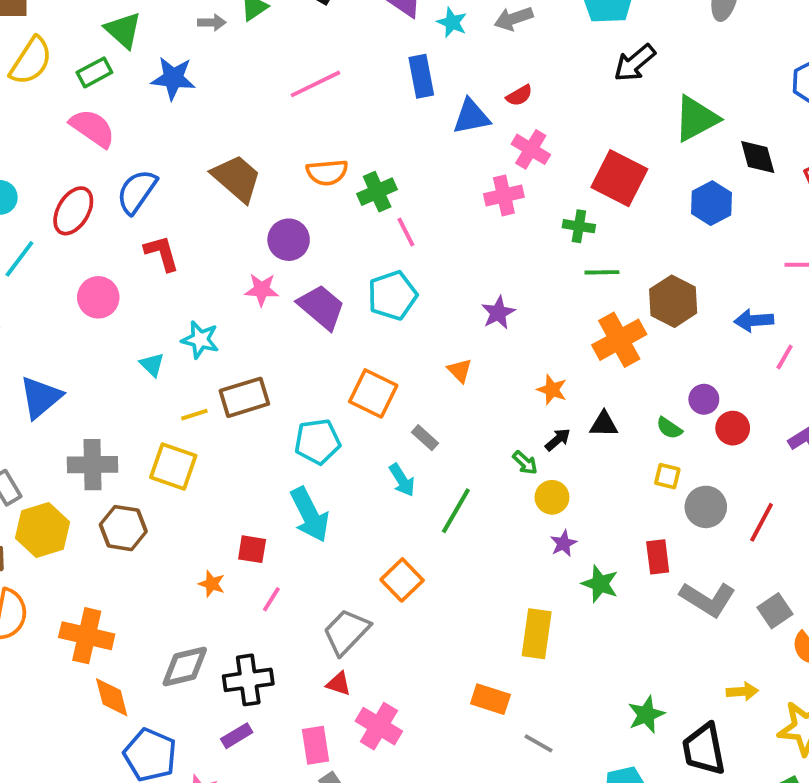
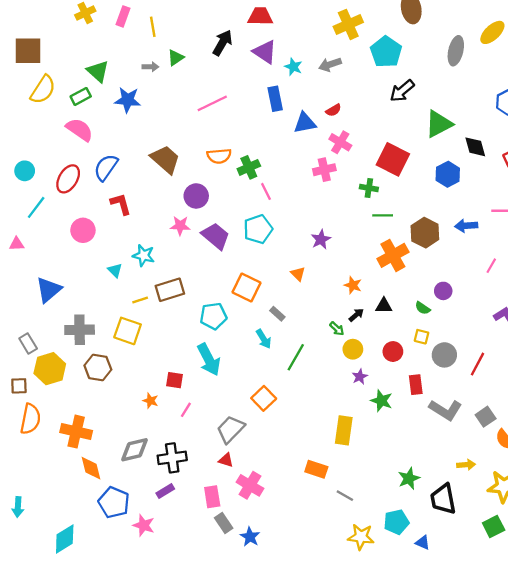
blue arrow: (754, 320) -> (466, 226), moved
red circle: (733, 428) -> (393, 352), moved

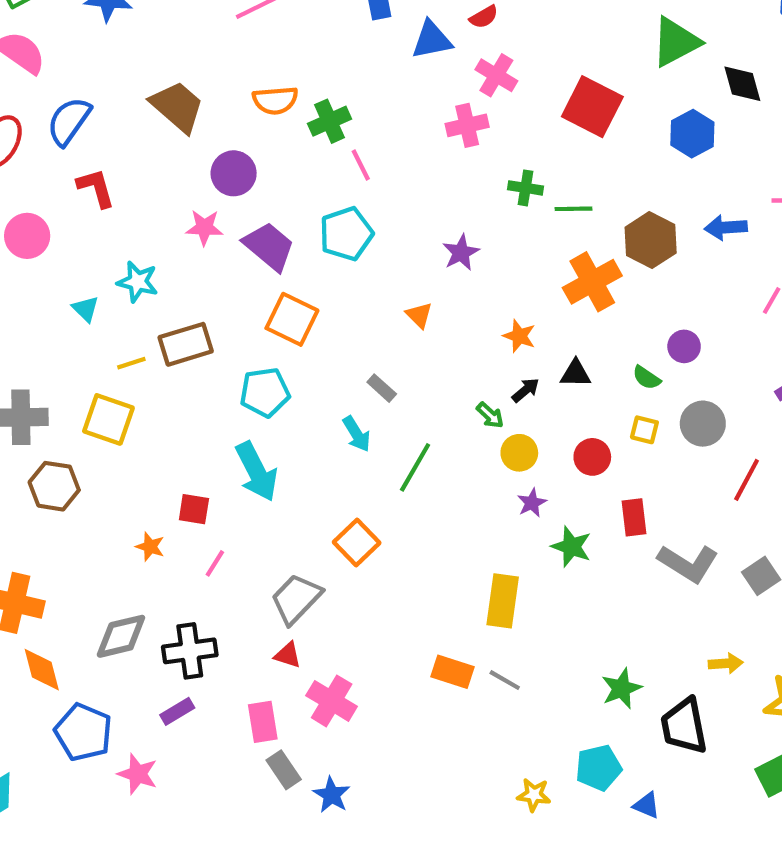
green cross: (369, 188) -> (526, 188), moved
orange square: (247, 287) -> (292, 319), moved
gray circle: (444, 355) -> (703, 424), moved
gray line: (345, 496) -> (505, 680), moved
yellow star: (361, 537) -> (534, 795), size x0.7

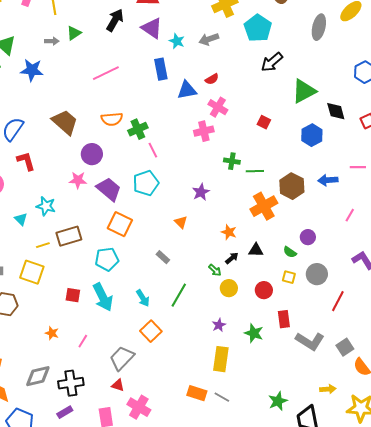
red square: (592, 107) -> (264, 122), size x0.5
cyan arrow: (357, 434) -> (143, 298), moved
purple star: (532, 503) -> (219, 325), moved
red square: (194, 509) -> (73, 295), moved

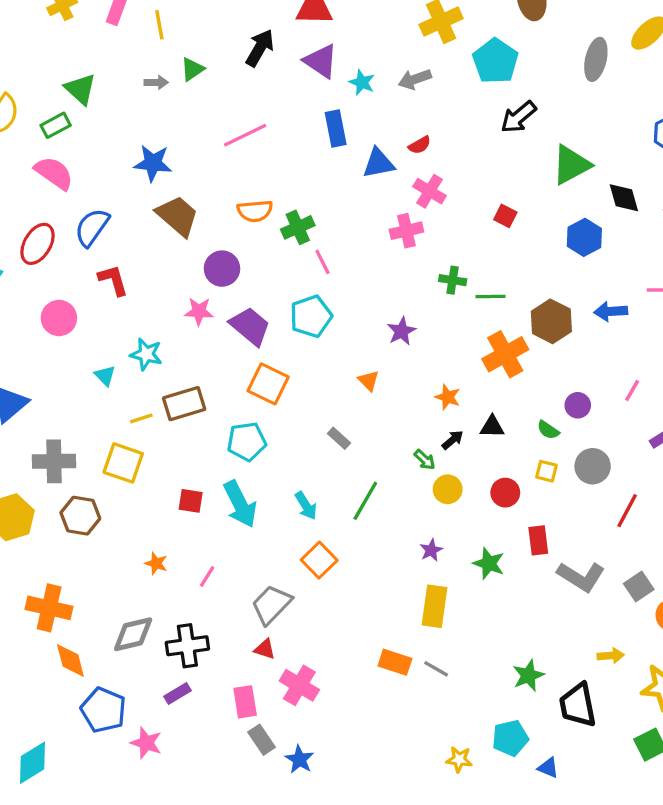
blue star: (32, 70) -> (153, 163), moved
pink line: (350, 215) -> (632, 390), moved

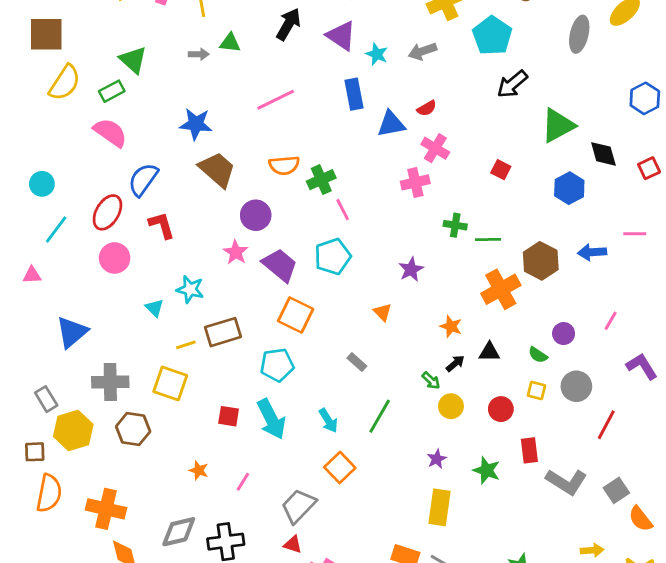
green triangle: (192, 69) -> (230, 43), turned 40
red ellipse: (38, 244) -> (107, 212), moved
pink star: (199, 311) -> (236, 252), turned 30

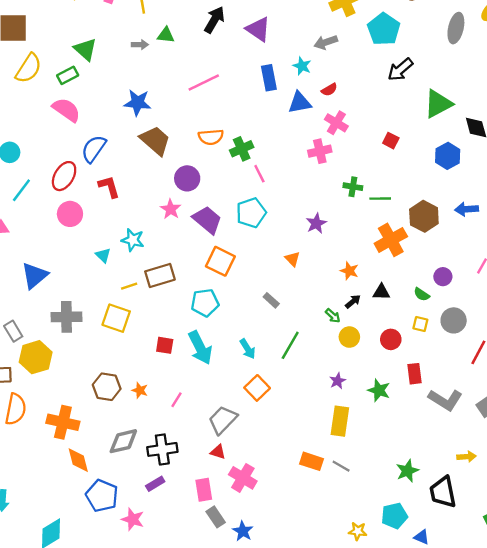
cyan star: (377, 54) -> (302, 66), moved
brown hexagon: (133, 429) -> (107, 387), moved

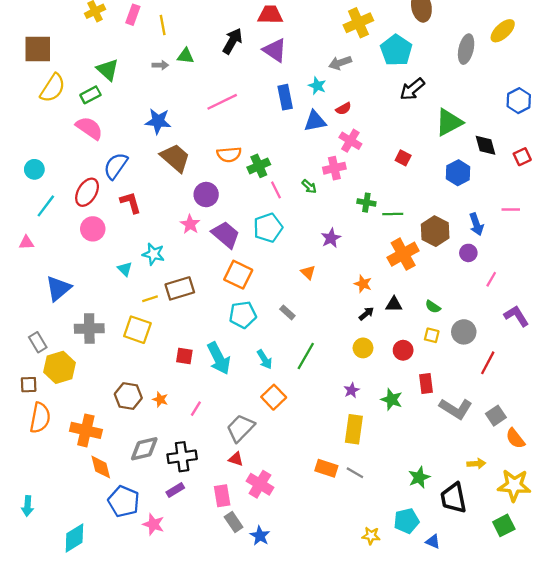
blue arrow: (467, 209) -> (476, 224), turned -105
purple circle: (443, 277) -> (468, 253), moved
cyan pentagon: (205, 303) -> (243, 315), moved
green arrow: (333, 316) -> (309, 186), moved

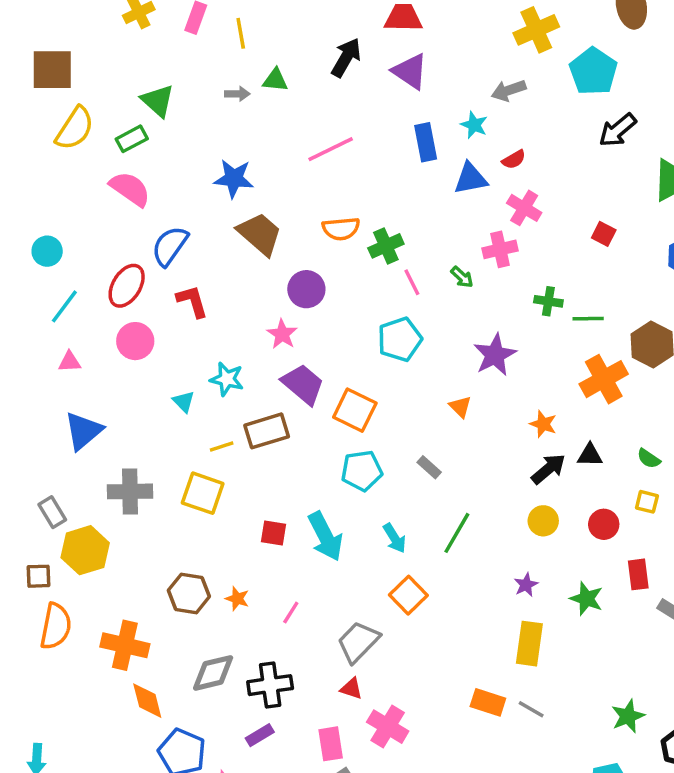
purple trapezoid: (226, 235) -> (303, 384), moved
purple star: (331, 238) -> (495, 355), size x1.4
pink triangle: (26, 243) -> (70, 362), moved
black arrow: (366, 314) -> (548, 469), size x1.5

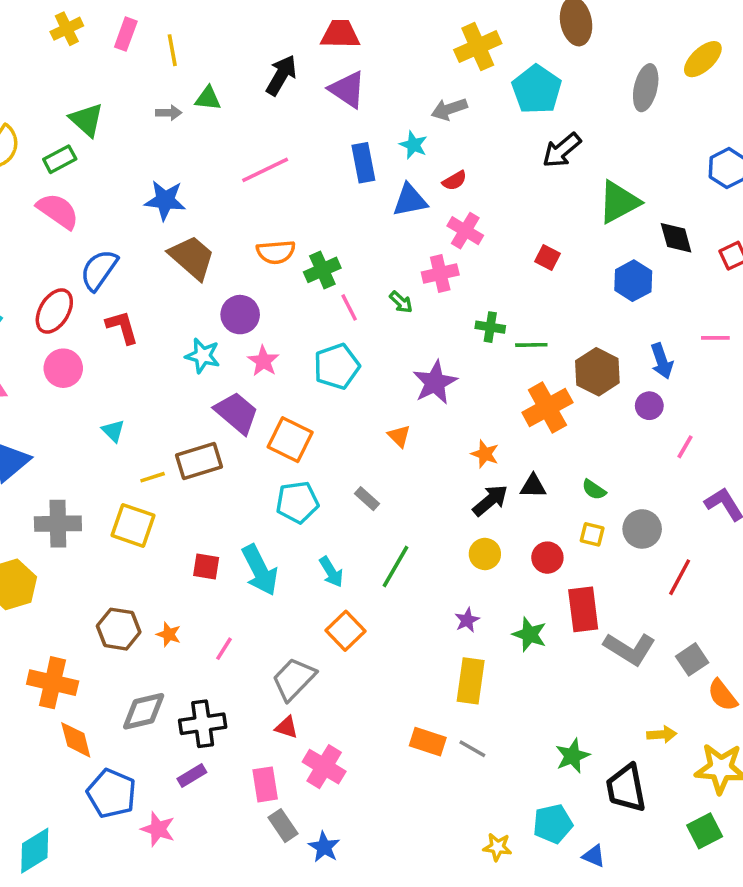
pink star: (282, 334) -> (263, 361), moved
cyan star: (227, 379) -> (203, 356), moved
red rectangle: (638, 574) -> (583, 609), size x1.4

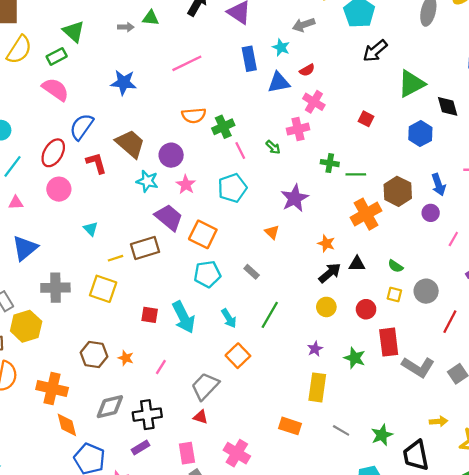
brown trapezoid: (192, 257) -> (130, 144), moved
gray line: (472, 749) -> (341, 430), moved
pink cross: (324, 767) -> (237, 453), moved

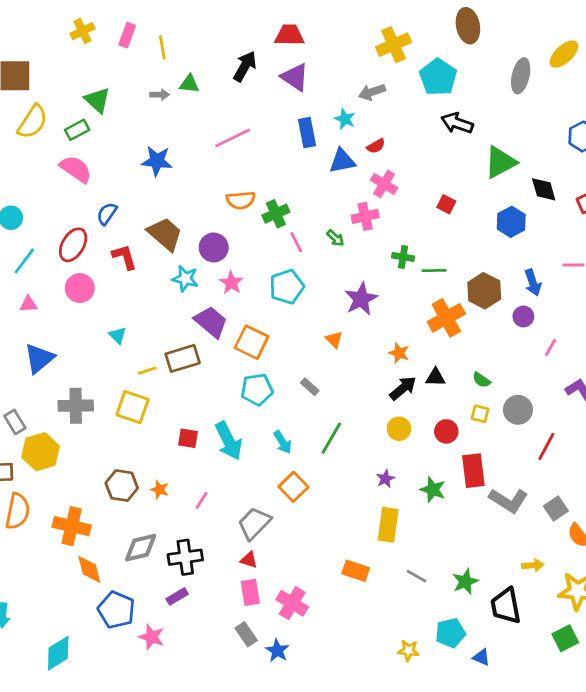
black arrow: (375, 51) -> (457, 123), turned 60
blue semicircle: (82, 127) -> (107, 214), size x0.7
pink rectangle: (187, 453) -> (250, 592), moved

